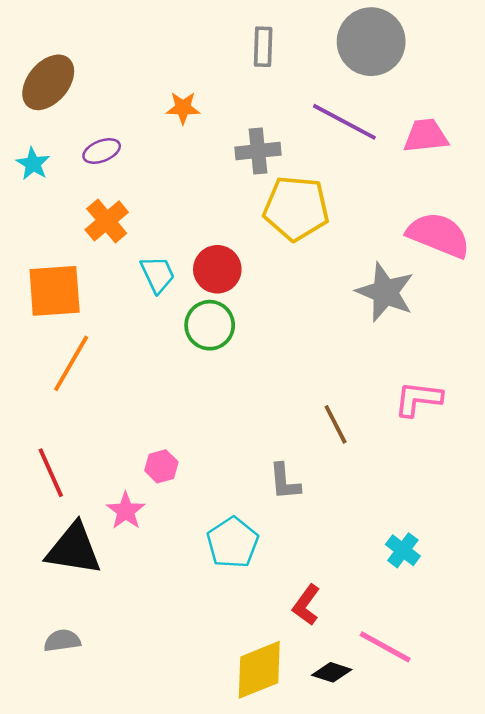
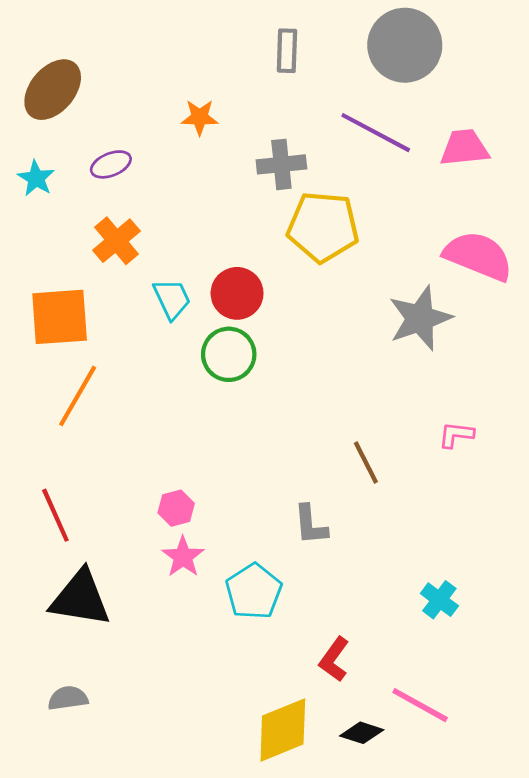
gray star: (385, 292) -> (420, 318), turned 30
pink L-shape: (418, 399) -> (456, 435), size x0.7
pink star: (126, 511) -> (183, 557), moved

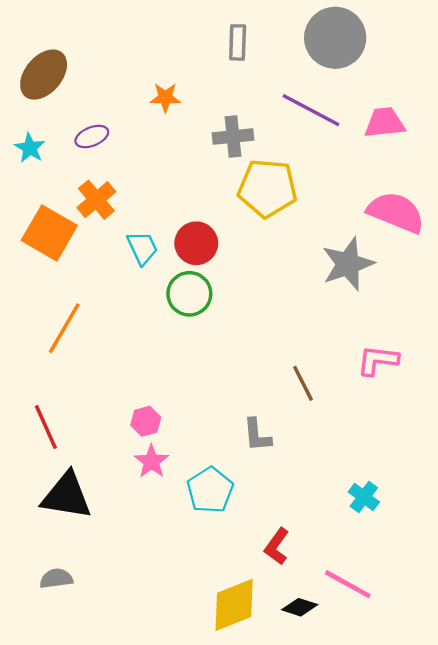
orange square: (60, 317) -> (49, 233), moved, turned 34
pink L-shape: (456, 435) -> (378, 360), size x1.4

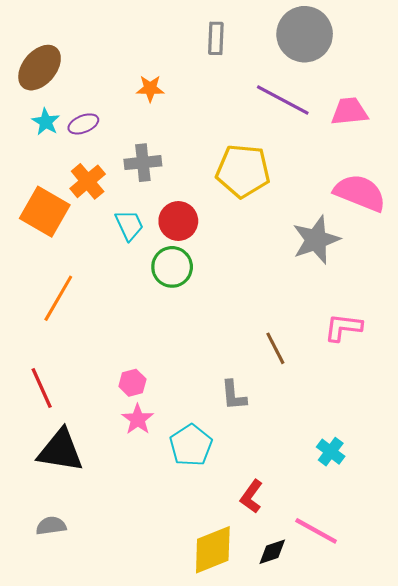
gray cross: (233, 137) -> (143, 163), moved
cyan star: (30, 148) -> (46, 122), moved
black diamond: (300, 607) -> (272, 552), turned -36

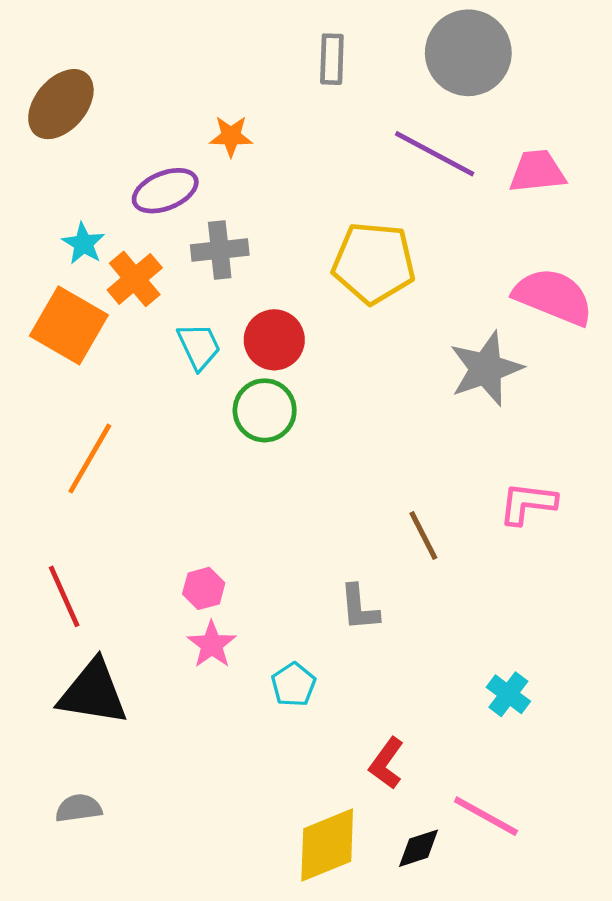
cyan star: (46, 122) -> (83, 244), moved
purple ellipse: (83, 124) -> (165, 191), moved, size x1.4
cyan pentagon: (191, 445) -> (293, 685), size x0.7

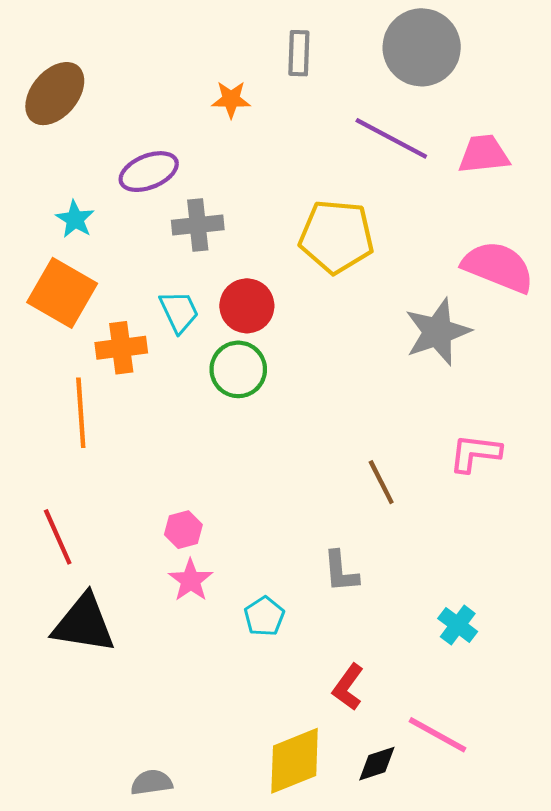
orange star: (231, 136) -> (231, 99), moved
orange cross: (135, 279) -> (121, 348), moved, turned 33
orange line: (90, 459) -> (81, 413), turned -34
gray L-shape: (359, 608) -> (341, 572), moved
gray semicircle: (79, 808) -> (152, 782), moved

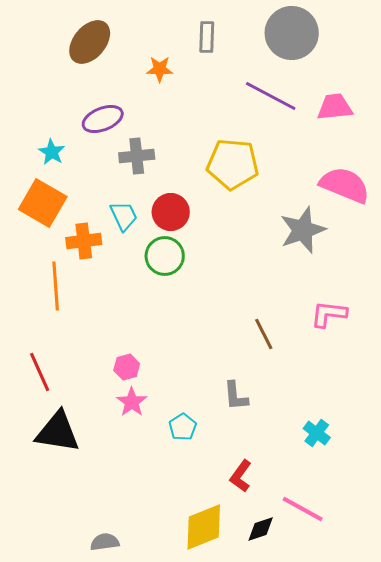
brown ellipse: (55, 94) -> (90, 42), moved

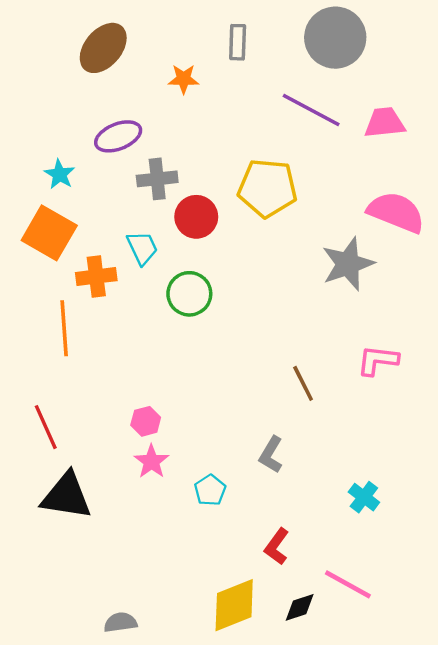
red circle: (171, 212) -> (196, 217), moved
gray L-shape: (236, 396) -> (271, 455), turned 36

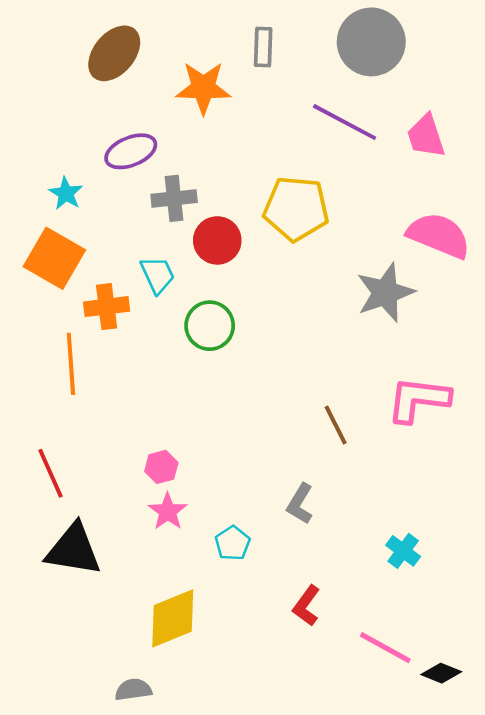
orange star: (184, 79) -> (203, 88), size x1.6
pink trapezoid: (385, 123) -> (426, 136), turned -102
pink L-shape: (378, 360) -> (418, 399), size x1.4
yellow diamond: (234, 605) -> (173, 618), moved
black diamond: (300, 607) -> (441, 673), moved, turned 40

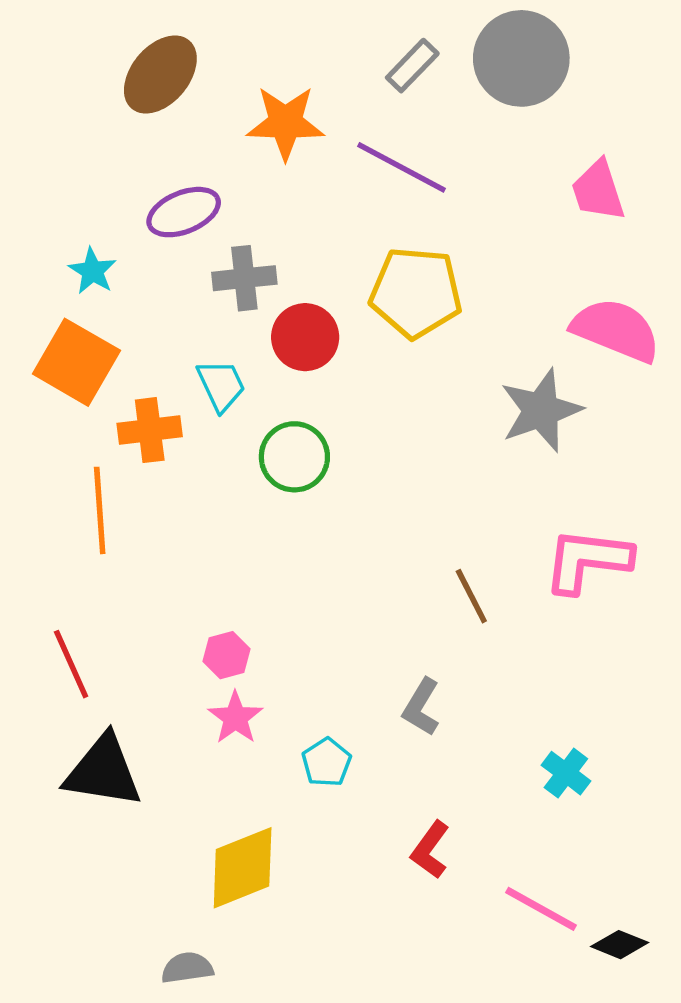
gray rectangle: (263, 47) -> (412, 66), moved, turned 42
purple line: (345, 122) -> (402, 167), moved

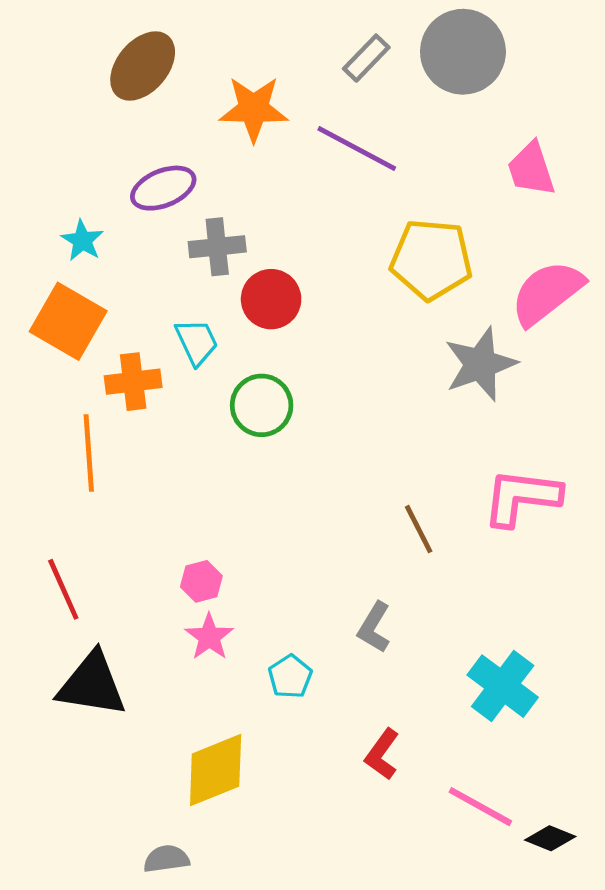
yellow pentagon: (416, 292) -> (431, 259), moved
pink semicircle: (616, 330) -> (547, 293), turned -60
cyan cross: (566, 773) -> (503, 686), size x1.6

